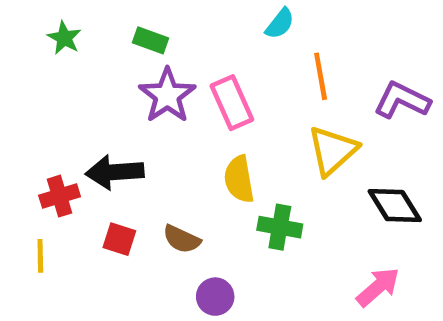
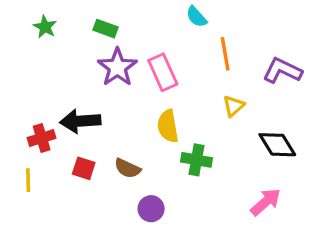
cyan semicircle: (280, 24) -> (197, 17), turned 100
yellow triangle: (332, 151) -> (234, 106), size x0.6

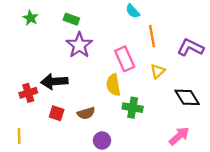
pink rectangle: (163, 72) -> (125, 59), moved
brown semicircle: (127, 168) -> (86, 113), turned -42
yellow line: (28, 180) -> (19, 136), moved

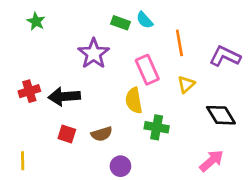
cyan semicircle: (133, 11) -> (145, 20), moved
green rectangle: (71, 19) -> (120, 23), moved
red cross: (28, 93) -> (29, 91), moved

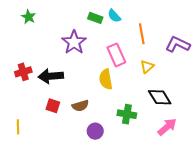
black diamond: (221, 115) -> (160, 97), moved
green cross: (157, 127) -> (127, 114), moved

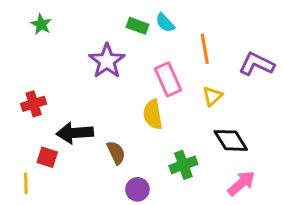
black arrow: (51, 76) -> (75, 133), moved
red square: (53, 106) -> (47, 157), moved
brown semicircle: (80, 106) -> (116, 153), turned -98
green cross: (127, 114) -> (183, 165), turned -30

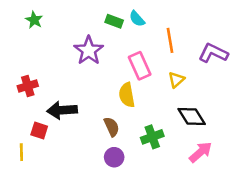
brown semicircle: (116, 153) -> (112, 127), moved

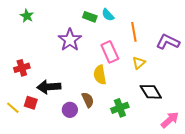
yellow line: (21, 152) -> (13, 108), moved, turned -48
pink arrow: (201, 152) -> (170, 120), moved
purple circle: (114, 157) -> (70, 110), moved

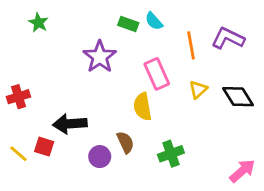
purple L-shape: (168, 42) -> (228, 38), moved
red cross: (22, 68) -> (18, 97), moved
black diamond: (151, 92) -> (238, 97), moved

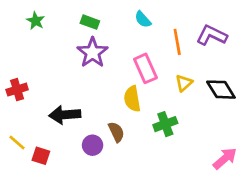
green rectangle: (128, 24) -> (90, 22), moved
red square: (44, 147) -> (41, 156), moved
green cross: (171, 154) -> (165, 124), moved

